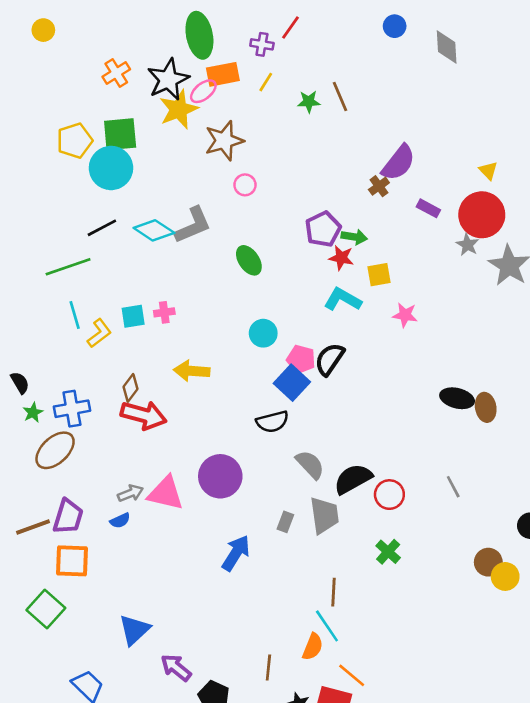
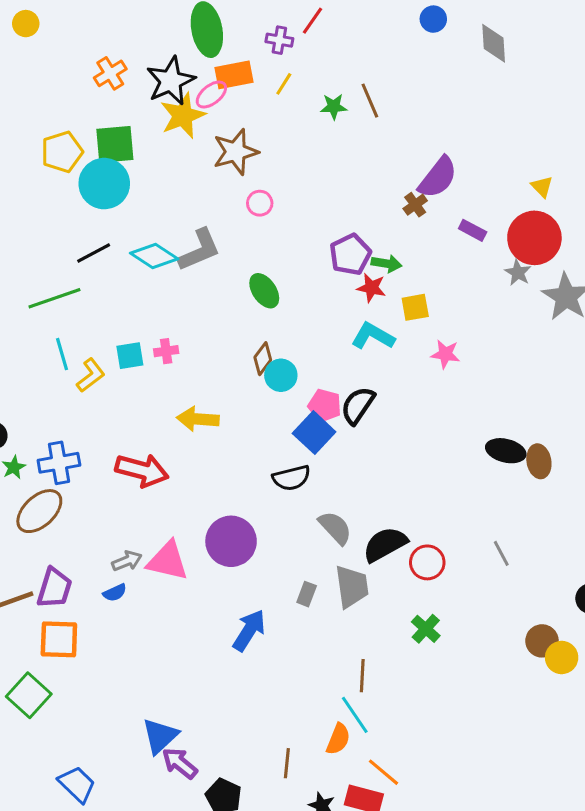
brown diamond: (131, 388) -> (263, 359), moved
blue triangle: (134, 630) -> (160, 736), moved

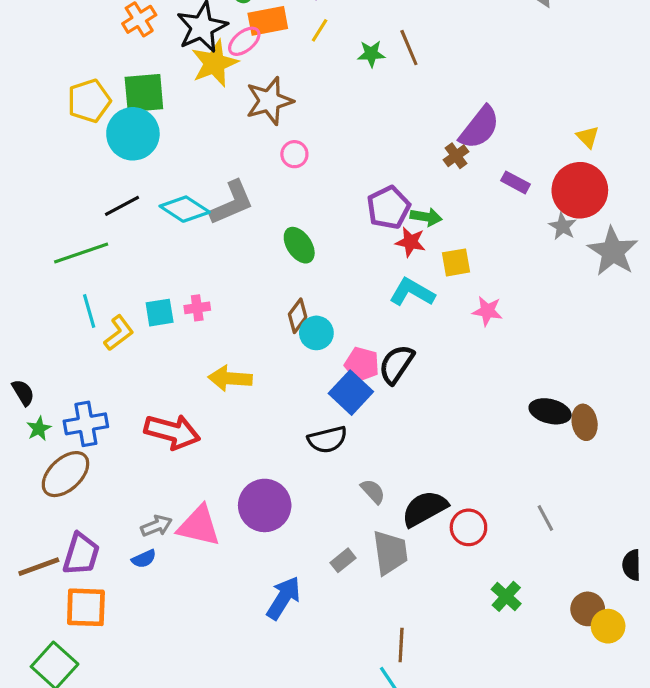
gray semicircle: (335, 528) -> (373, 491), size x0.7
gray rectangle: (307, 594) -> (343, 560), turned 30
green cross: (426, 629) -> (506, 596), moved

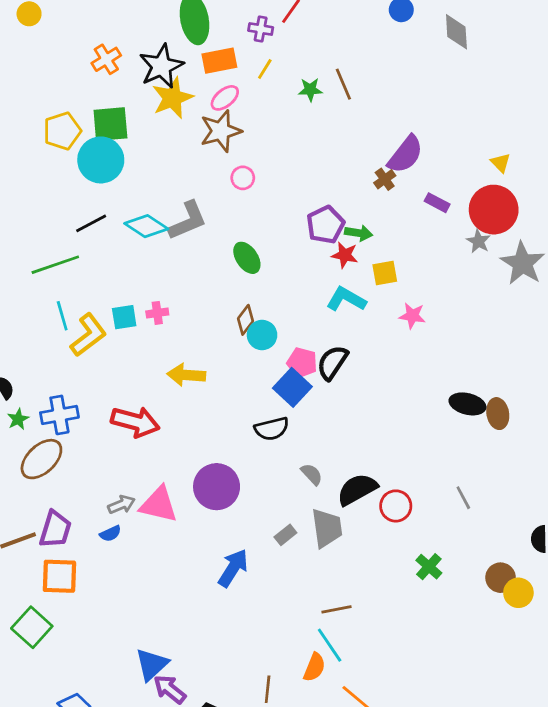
pink ellipse: (244, 41) -> (225, 98), moved
yellow L-shape: (119, 333) -> (88, 335), size x1.4
brown line: (401, 645) -> (336, 609), turned 76

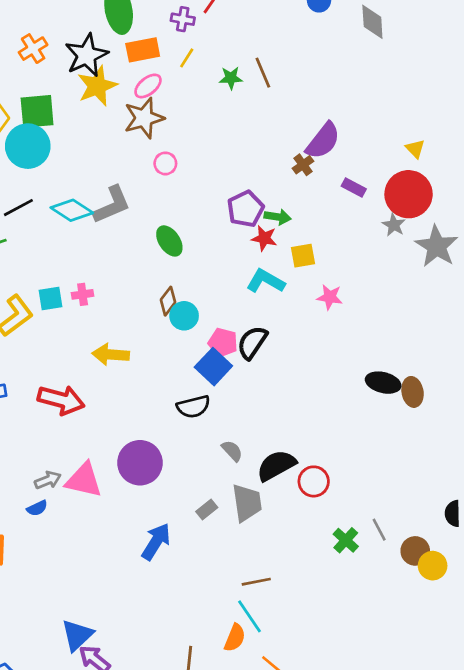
gray line: (463, 498) -> (379, 530), moved

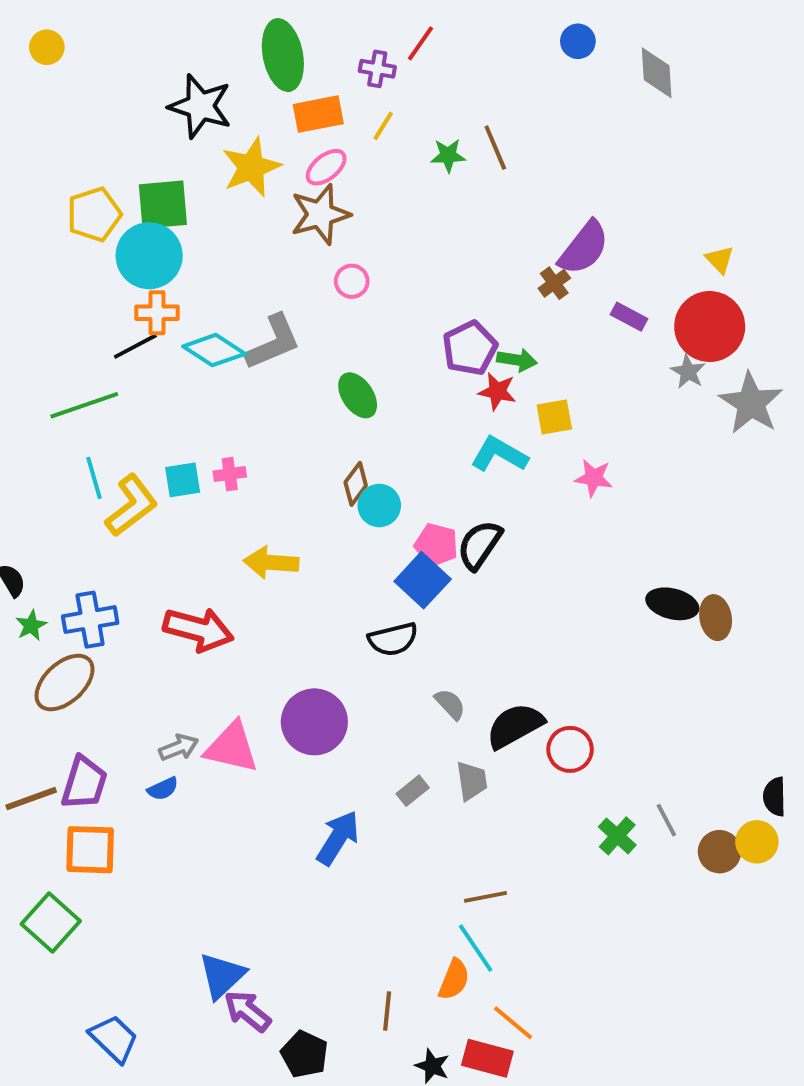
orange cross: (33, 49) -> (157, 313), moved, turned 32
black star: (87, 55) -> (200, 106), moved, turned -30
gray trapezoid: (247, 503) -> (472, 781), size x0.7
yellow circle: (433, 566) -> (757, 842), moved

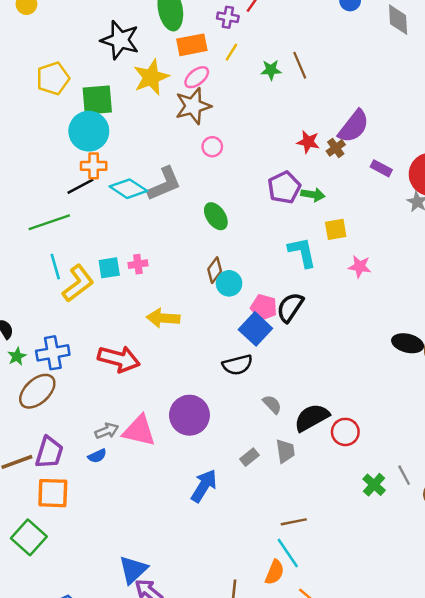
yellow pentagon: (94, 214) -> (53, 78), moved
red star: (497, 391) -> (308, 142), moved
cyan L-shape: (499, 454) -> (302, 252), turned 48

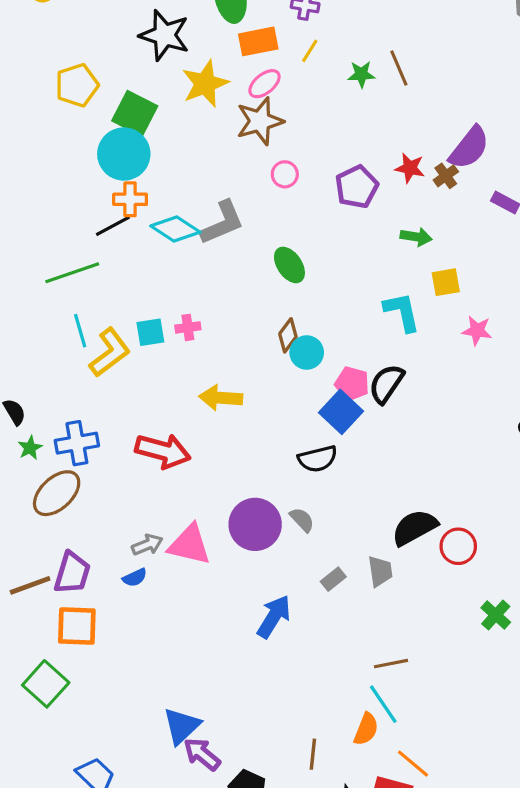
green square: (97, 100) -> (135, 113), turned 32
purple pentagon: (284, 187) -> (357, 187), moved
gray semicircle: (272, 404) -> (302, 520), moved

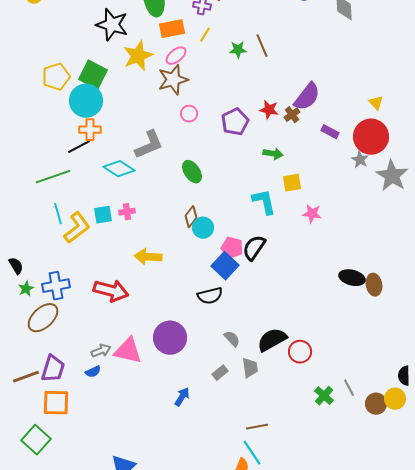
yellow pentagon: (77, 85) -> (56, 77), moved
cyan diamond: (175, 229) -> (119, 169), moved
gray semicircle: (302, 520) -> (232, 339), moved
blue arrow: (274, 617) -> (182, 397), size x0.7

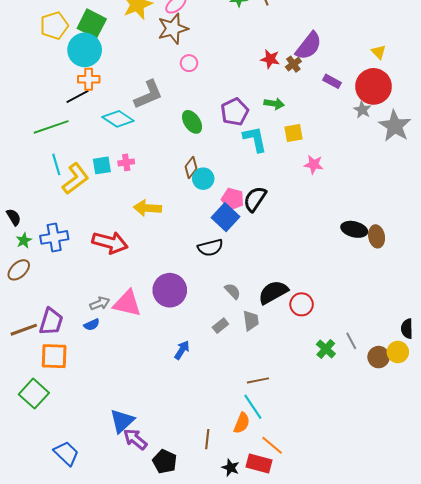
purple pentagon: (235, 122) -> (235, 112), moved
cyan L-shape: (264, 202) -> (255, 139), moved
brown ellipse: (43, 318) -> (19, 270), moved, size x0.7

